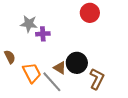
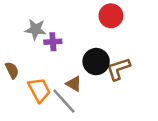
black circle: (77, 63) -> (96, 62), moved
brown L-shape: (97, 79) -> (118, 69), moved, turned -135

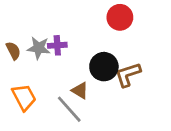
gray star: (36, 29) -> (39, 48), moved
brown semicircle: (12, 70) -> (13, 51), moved
orange trapezoid: (39, 90) -> (24, 97), moved

